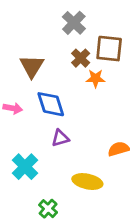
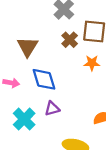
orange star: (96, 78) -> (92, 63), moved
cyan cross: (25, 167) -> (24, 119), moved

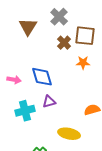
brown triangle: (28, 47) -> (28, 27), moved
cyan cross: (24, 119) -> (25, 111), turned 30

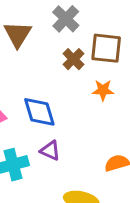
purple triangle: (49, 102) -> (50, 151), turned 40

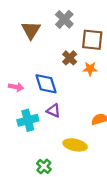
brown cross: (73, 59) -> (70, 58), moved

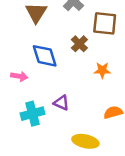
orange star: (90, 69) -> (102, 70), moved
blue diamond: (46, 84) -> (45, 56), moved

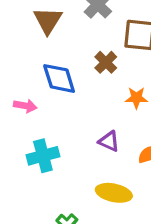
purple triangle: (61, 103) -> (109, 141), moved

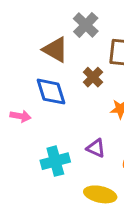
brown triangle: (48, 20) -> (55, 50), moved, turned -32
cyan cross: (43, 156) -> (55, 161), moved

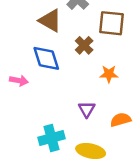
purple triangle: (96, 148) -> (87, 109), turned 36
cyan cross: (55, 161) -> (51, 138), moved

